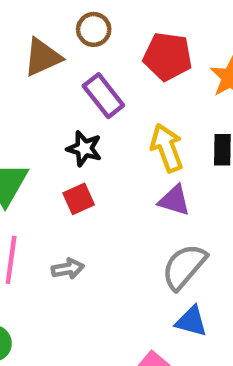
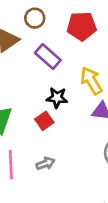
black star: (84, 148) -> (57, 98), moved

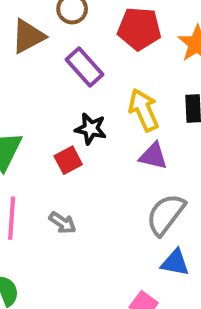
gray arrow: (45, 163) -> (62, 223), turned 48

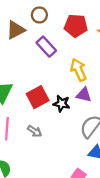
black star: (91, 129) -> (62, 104), moved
red square: (68, 160) -> (38, 97), size x1.5

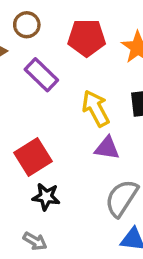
black star: (62, 104) -> (46, 197), moved
gray arrow: (35, 131) -> (35, 241), moved

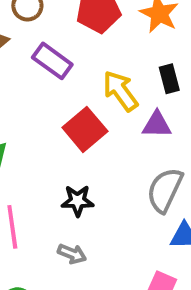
purple triangle: (107, 148) -> (157, 125), moved
red square: (33, 157) -> (85, 129), moved

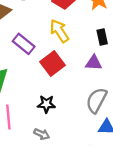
purple rectangle: (52, 61) -> (24, 44), moved
yellow arrow: (120, 91) -> (59, 31), moved

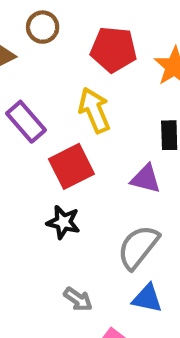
black star: (46, 104) -> (63, 222), moved
gray arrow: (42, 134) -> (78, 299), moved

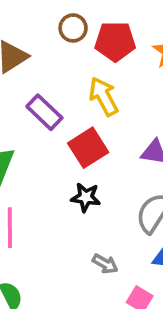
brown circle: (43, 27) -> (73, 28), moved

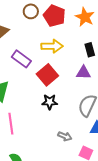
red pentagon: (115, 41) -> (54, 16), turned 30
yellow arrow: (103, 96) -> (52, 46), turned 125

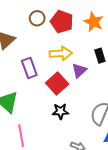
purple rectangle: (21, 59) -> (29, 68), turned 36
purple triangle: (83, 73) -> (79, 70), moved, turned -42

